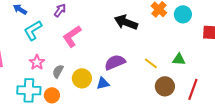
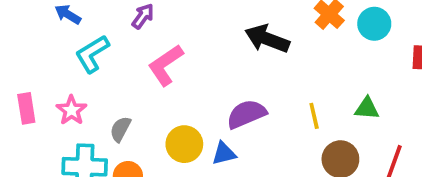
pink star: (37, 62) -> (71, 110), moved
yellow line: (151, 63) -> (314, 116), turned 40
gray semicircle: (58, 71) -> (120, 129), moved

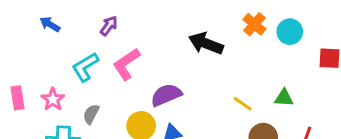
cyan L-shape: (92, 54) -> (85, 67), moved
purple semicircle: (246, 114) -> (166, 95), moved
yellow line: (314, 116) -> (243, 104), turned -42

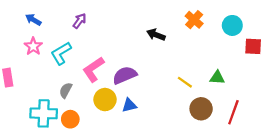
cyan circle: (290, 32) -> (232, 25), moved
black arrow: (206, 43) -> (156, 35), size x0.7
pink L-shape: (126, 64) -> (93, 69), moved
pink star: (53, 99) -> (33, 46), moved

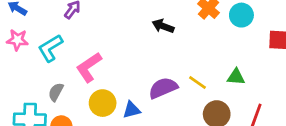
cyan circle: (232, 25) -> (241, 15), moved
pink star: (33, 46) -> (17, 40), turned -30
purple semicircle: (125, 75) -> (163, 88), moved

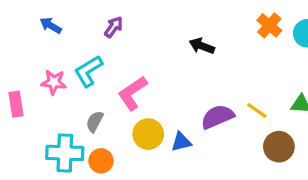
black arrow: (163, 26) -> (202, 46), moved
pink star: (17, 40) -> (54, 82), moved

